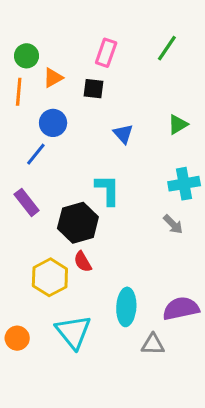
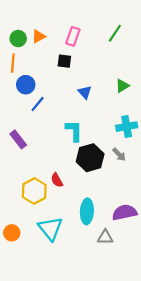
orange triangle: (53, 78) -> (39, 36), moved
blue circle: (53, 123) -> (26, 85), moved
blue line: (36, 154) -> (38, 104), moved
black hexagon: (78, 223) -> (90, 158), moved

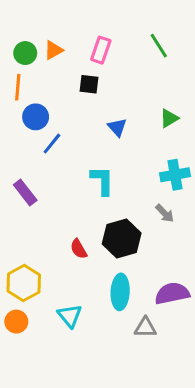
green line: (115, 33) -> (159, 46), turned -66
black hexagon: (90, 158) -> (122, 239), moved
yellow hexagon: (34, 191) -> (24, 283), moved
cyan triangle: (50, 229) -> (70, 316), size x0.7

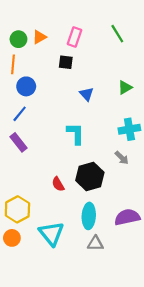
blue line: (52, 144) -> (20, 114), moved
cyan triangle: (70, 316) -> (51, 234), size x1.4
gray triangle: (145, 328) -> (95, 243), moved

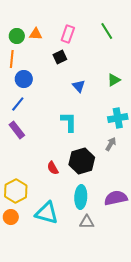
orange triangle: (39, 37) -> (36, 34), turned 32
black square: (66, 62) -> (60, 57), turned -32
gray arrow: (122, 158) -> (111, 144), turned -104
cyan triangle: (51, 234) -> (47, 213), turned -35

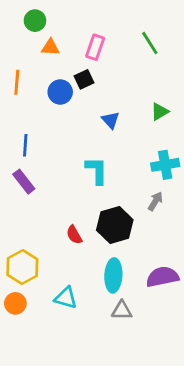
green circle: (17, 36) -> (35, 21), moved
blue circle: (24, 79) -> (60, 92), moved
blue line: (18, 104) -> (25, 145), turned -35
cyan triangle: (47, 213) -> (66, 298), size x0.7

